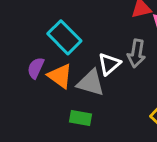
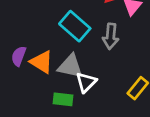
cyan rectangle: (64, 37) -> (75, 26), moved
white triangle: (109, 64) -> (86, 82), moved

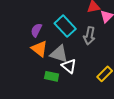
purple semicircle: (19, 56) -> (36, 30), moved
white triangle: (86, 82) -> (69, 66), turned -42

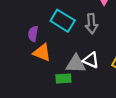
gray triangle: (59, 54) -> (76, 64), moved
white triangle: (69, 66) -> (91, 60), moved

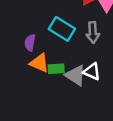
gray triangle: (76, 64) -> (75, 75), turned 30
green rectangle: (63, 78) -> (56, 69), moved

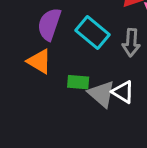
purple semicircle: (30, 43) -> (49, 24), moved, size x1.5
orange triangle: (39, 63) -> (39, 61), moved

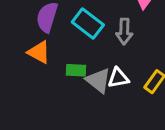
white triangle: (123, 92) -> (118, 78), turned -40

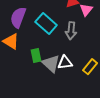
green rectangle: (76, 70) -> (36, 55), turned 72

